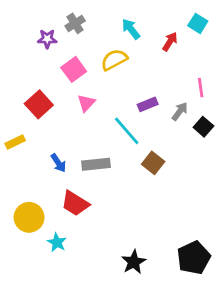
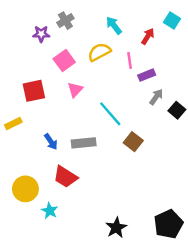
pink line: (201, 88) -> (130, 61), moved
red square: (39, 104) -> (34, 91), turned 30
purple rectangle: (148, 104) -> (147, 75), moved

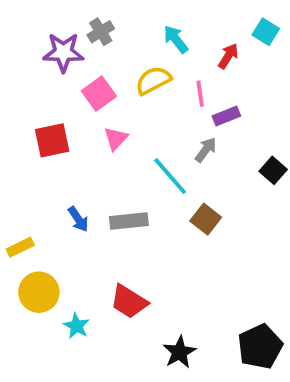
purple star: (41, 34) -> (63, 52), size x1.5
gray arrow: (156, 97) -> (206, 150), moved
yellow rectangle: (13, 124) -> (20, 247), moved
red trapezoid: (65, 177) -> (129, 302), moved

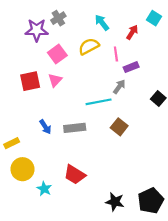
pink triangle: (116, 139) -> (55, 80), moved
cyan line: (170, 176) -> (99, 102), turned -60
black star: (179, 352) -> (115, 202), moved, turned -30

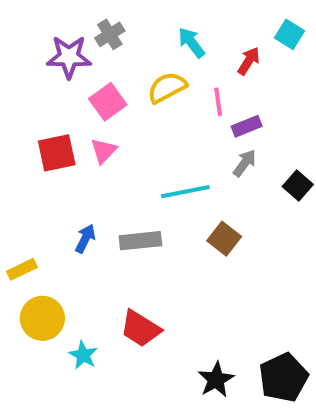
gray arrow: (119, 87) -> (245, 163), moved
blue arrow: (45, 127) -> (85, 239), turned -120
black star: (115, 202) -> (216, 380), turned 30

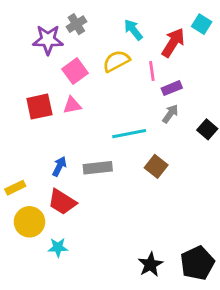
red arrow: (249, 61) -> (173, 43), size x1.5
pink triangle: (104, 151) -> (72, 105), turned 36
red trapezoid: (140, 329) -> (62, 202), moved
cyan star: (83, 355) -> (58, 247), turned -30

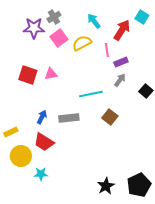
pink square: (75, 71) -> (59, 38), moved
red square: (39, 107) -> (28, 75), turned 30

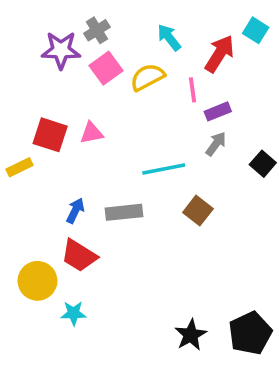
yellow rectangle: (11, 132) -> (19, 167), moved

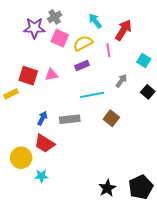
cyan square: (256, 30) -> (144, 60), moved
pink square: (106, 68) -> (60, 38), turned -30
purple rectangle: (218, 111) -> (82, 66), moved

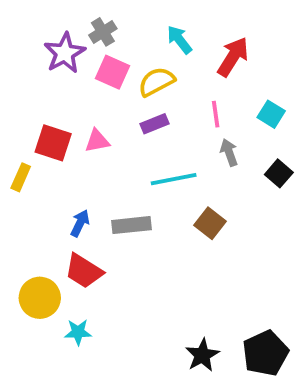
purple star: (34, 28) -> (65, 53), turned -30
pink line: (108, 50) -> (216, 114), moved
gray arrow: (121, 81) -> (229, 152), turned -56
yellow rectangle: (11, 94) -> (21, 177), turned -40

